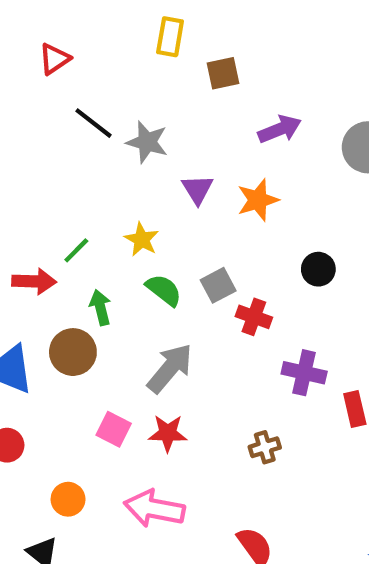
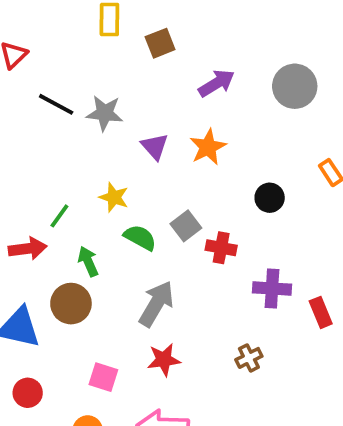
pink square: (114, 429) -> (103, 377), moved

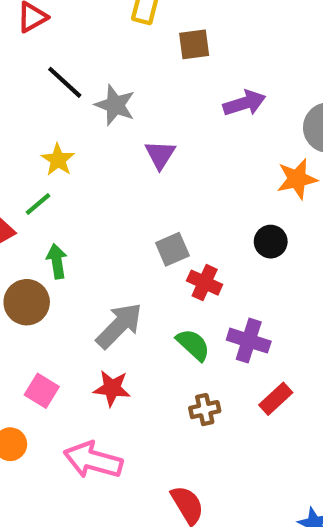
orange star: (208, 147) -> (297, 179), moved
yellow star: (114, 197) -> (58, 160), moved
green semicircle: (140, 238) -> (193, 345), moved
red rectangle: (321, 312) -> (276, 399), moved, turned 56

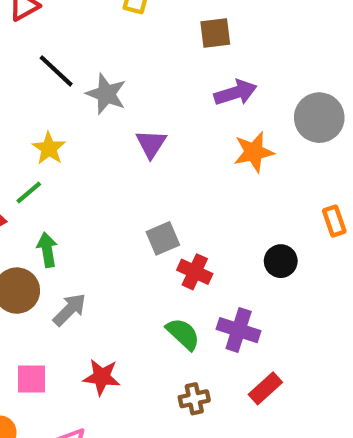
brown square: (194, 44) -> (215, 33), moved
orange star: (297, 179) -> (254, 152), moved
black circle: (271, 242) -> (281, 261), moved
gray arrow: (119, 326) -> (70, 310), moved, size x0.7
pink square: (42, 391) -> (32, 379), turned -32

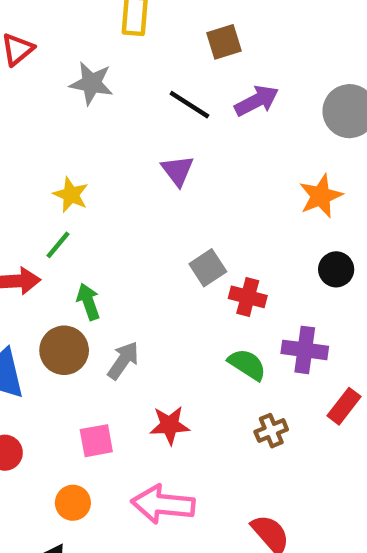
black line: (56, 71) -> (189, 105), moved
gray star: (106, 94) -> (91, 83), moved
orange star: (254, 152) -> (321, 196), moved

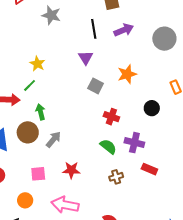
black line: (189, 105) -> (94, 29), turned 42
orange star: (321, 196) -> (127, 74), moved
gray square: (208, 268) -> (96, 86), moved, turned -35
red rectangle: (344, 406) -> (149, 169), turned 70

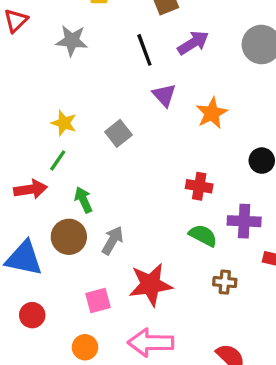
purple triangle: (86, 58) -> (164, 95), moved
gray square: (96, 86) -> (118, 133), moved, turned 35
red star: (71, 170) -> (150, 285), size x1.5
brown cross: (116, 177) -> (225, 282), turned 32

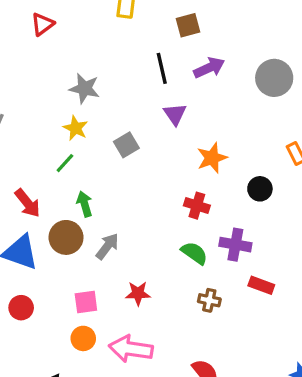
gray star: (72, 41) -> (85, 88), moved
orange star: (212, 113) -> (212, 158), moved
red arrow: (30, 189) -> (28, 203), moved, turned 52
red star: (150, 285) -> (138, 293), size x0.6
orange circle: (85, 347) -> (83, 338), moved

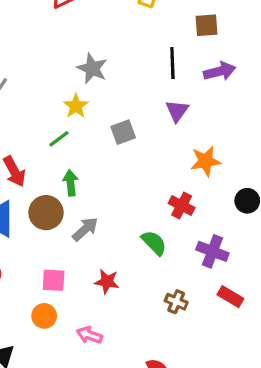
green semicircle: (194, 253) -> (154, 243), moved
pink arrow: (131, 349) -> (89, 335), size x0.6

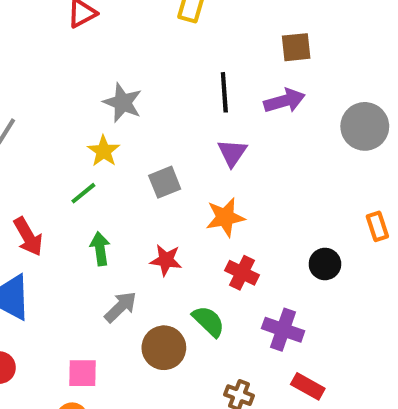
brown square: (207, 25) -> (296, 47), moved
orange star: (206, 161) -> (225, 217), moved
brown circle: (46, 213) -> (164, 348), moved
red star: (107, 282) -> (166, 260), moved

